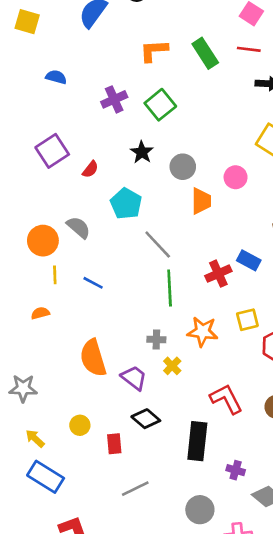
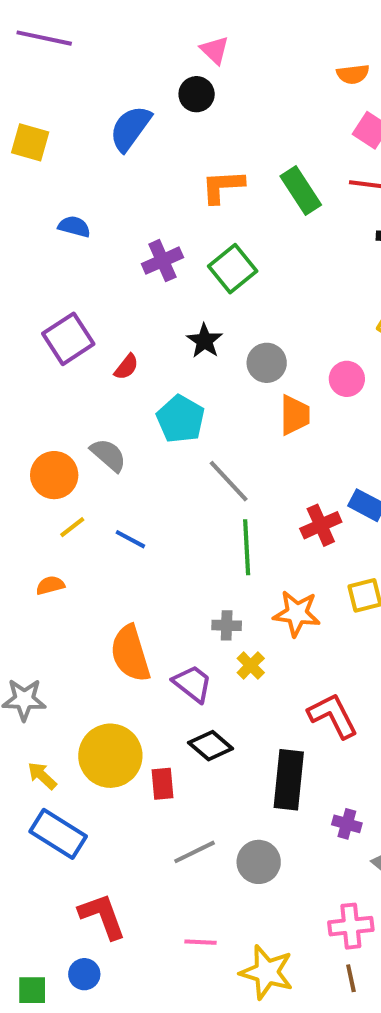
yellow line: (55, 275) -> (72, 527), turned 54
yellow circle: (80, 425) -> (110, 756), size x2.0
gray circle: (200, 510) -> (259, 862), moved

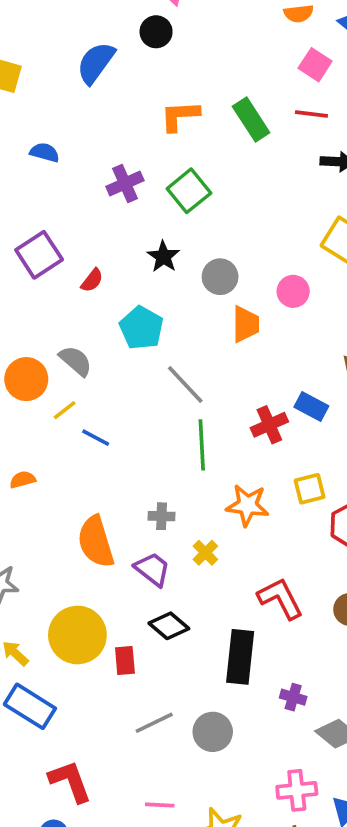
yellow line: (72, 527) -> (65, 410), moved
gray cross: (227, 625) -> (162, 516), moved

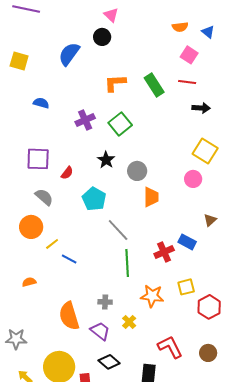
purple square: (39, 255) -> (38, 159), turned 35
pink circle: (293, 291) -> (193, 179), moved
gray semicircle: (76, 361) -> (44, 197), moved

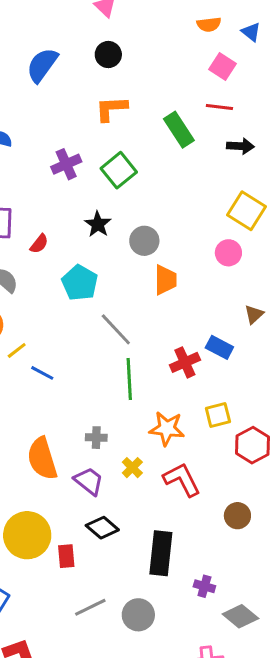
black circle: (102, 37) -> (108, 55), moved
green rectangle: (154, 85) -> (179, 130), moved
red L-shape: (170, 347) -> (182, 480), moved
brown circle: (208, 353) -> (237, 516), moved

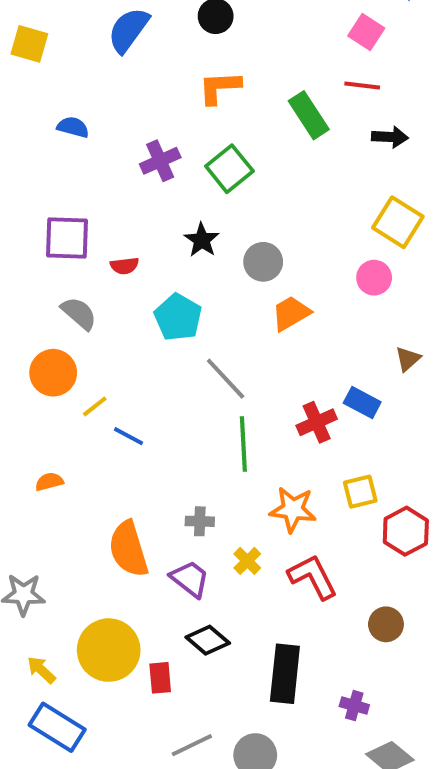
red semicircle: (39, 244) -> (124, 266), turned 45
orange trapezoid: (165, 280) -> (291, 313), turned -120
purple cross: (204, 586) -> (354, 706), moved

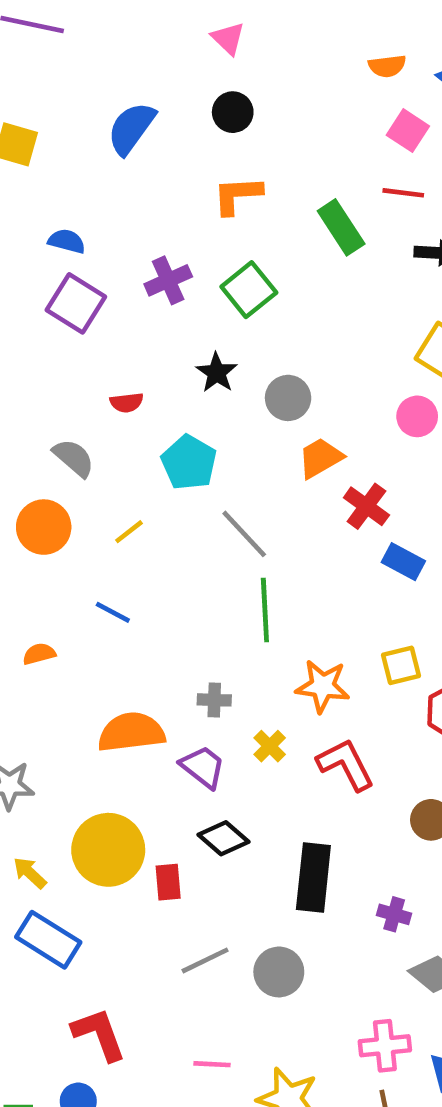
purple square: (67, 238) -> (76, 303), moved, turned 30
yellow line: (95, 406) -> (129, 532), moved
red cross: (317, 422) -> (366, 506), moved, turned -30
blue line: (128, 436) -> (113, 612), moved
orange semicircle: (128, 549) -> (131, 732), turned 100

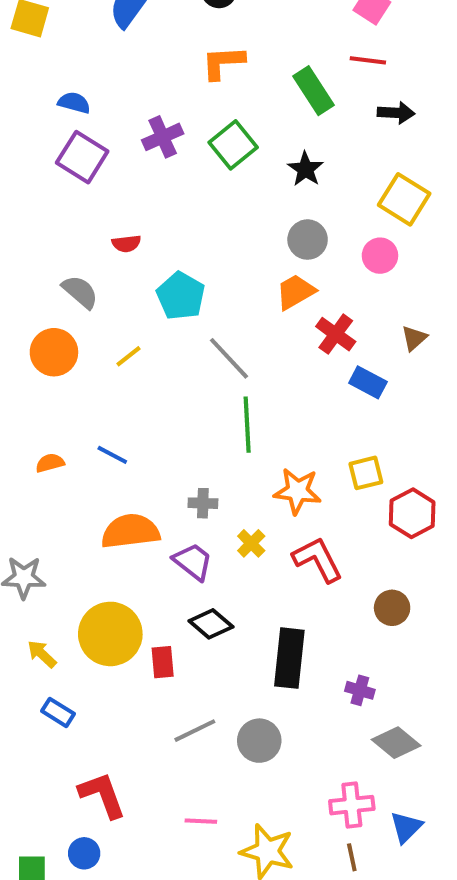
black star: (217, 373) -> (306, 169), moved
gray circle: (288, 398) -> (308, 240), moved
blue line: (113, 612) -> (112, 455), moved
blue rectangle: (48, 940) -> (58, 712), size x0.6

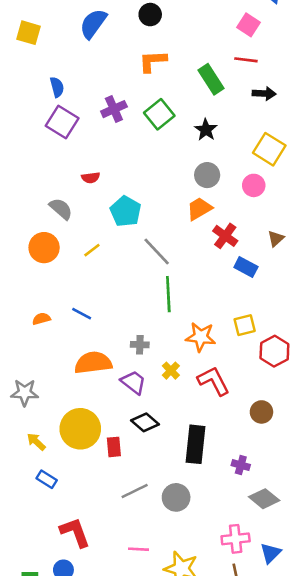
blue semicircle: (74, 103) -> (57, 87), turned 60

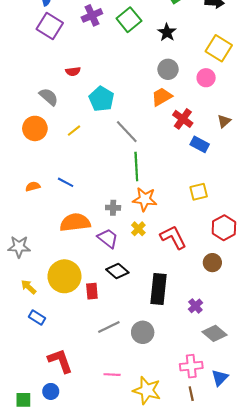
orange star: (201, 337) -> (145, 199), moved
red hexagon: (274, 351) -> (224, 228), moved
purple cross: (241, 465) -> (195, 306), turned 32

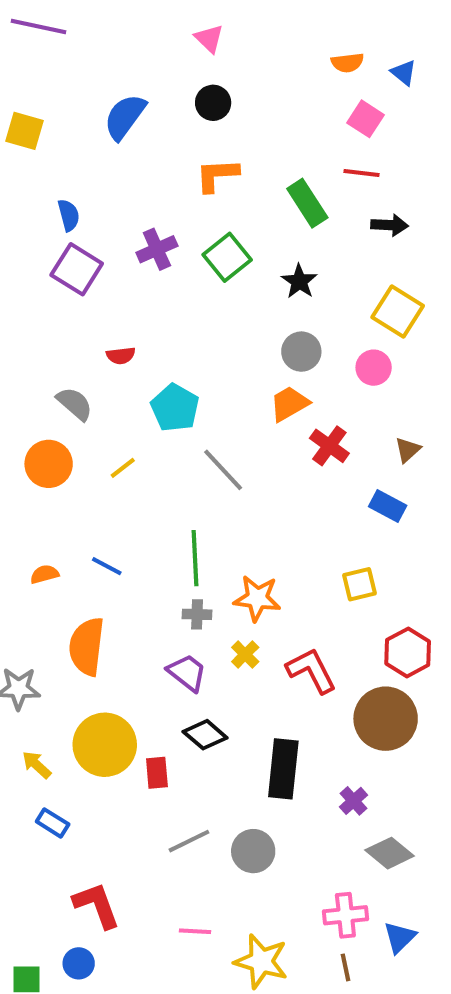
blue rectangle: (200, 144) -> (388, 506), moved
green line: (136, 166) -> (195, 558), moved
orange semicircle: (75, 222) -> (87, 646), moved, turned -76
brown circle: (212, 263) -> (386, 719), size x1.8

